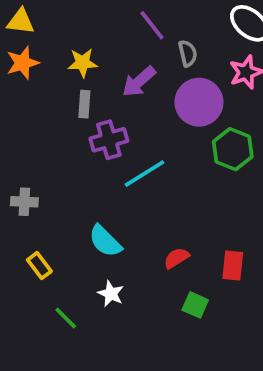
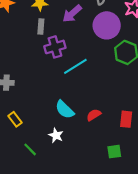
cyan semicircle: (105, 241) -> (65, 110), moved
green square: (195, 305) -> (114, 152), moved, turned -32

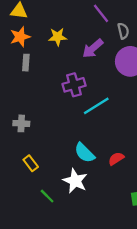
gray rectangle: (41, 27) -> (26, 63), moved
white star: (56, 135) -> (75, 181), size x1.5

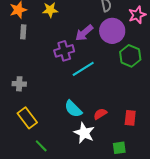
purple arrow: (93, 49) -> (84, 33), moved
yellow rectangle: (31, 163) -> (27, 118), size x1.5
white star: (75, 181) -> (84, 133), moved

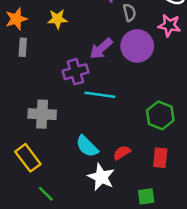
pink star: (137, 15) -> (169, 25), turned 30
green hexagon: (130, 56) -> (160, 115), moved
cyan line: (83, 69) -> (100, 95), turned 40
gray cross: (19, 84) -> (42, 114), moved, size x1.5

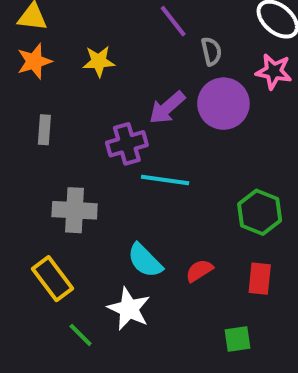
gray rectangle: (23, 47) -> (44, 130), moved
white star: (101, 177) -> (129, 309), moved

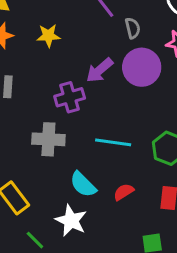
cyan line: (165, 180) -> (113, 142), moved
gray cross: (75, 210) -> (48, 139), moved

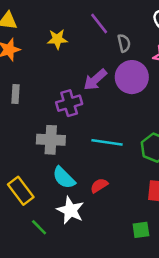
yellow star: (48, 36) -> (57, 39), moved
cyan semicircle: (83, 184) -> (64, 178), moved
red semicircle: (124, 192) -> (99, 185), moved

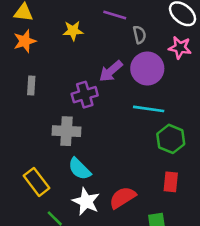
purple line: (99, 24) -> (115, 15), turned -35
cyan line: (107, 142) -> (149, 109), moved
red semicircle: (99, 185) -> (123, 198), moved, size x1.5

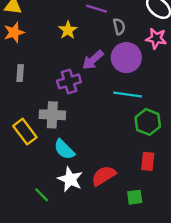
yellow star: (73, 31) -> (68, 30), moved, turned -30
yellow rectangle: (37, 182) -> (25, 132), moved

